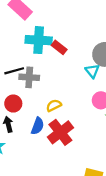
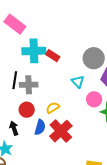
black line: (14, 71) -> (15, 80), turned -60
cyan triangle: (92, 71) -> (78, 82), moved
red circle: (13, 104) -> (27, 110), moved

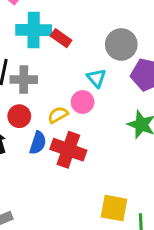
pink circle: (94, 99) -> (83, 102), moved
red cross: (61, 131) -> (68, 150), turned -30

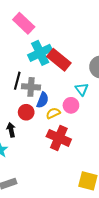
cyan cross: (34, 30) -> (40, 53), turned -30
red rectangle: (61, 38) -> (59, 60), size x1.6
blue semicircle: (38, 143) -> (43, 100), moved

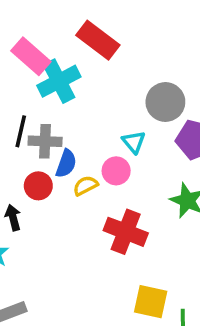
pink rectangle: (24, 23) -> (31, 56), moved
red rectangle: (59, 60) -> (98, 40), moved
red cross: (59, 138) -> (126, 232), moved

